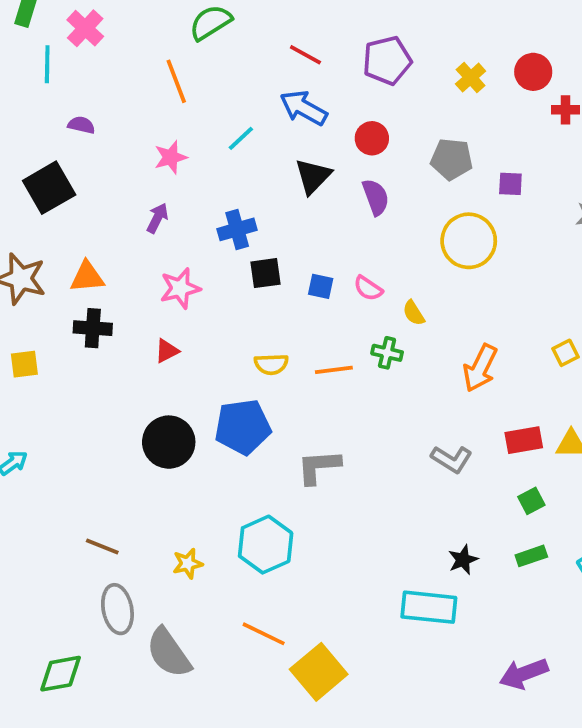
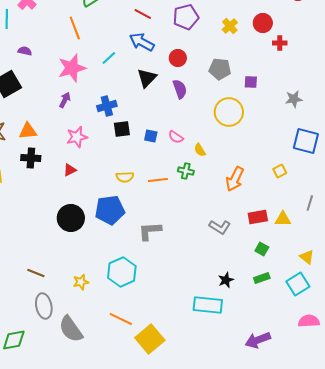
pink star: (171, 157) -> (72, 68), size x1.6
green square: (531, 501) -> (262, 249), turned -32

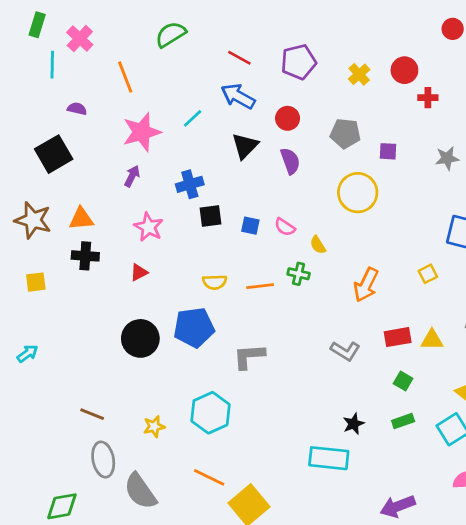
orange line: (75, 28) -> (125, 77), moved
gray star: (294, 99) -> (447, 158), moved
pink star: (77, 137) -> (149, 227), turned -30

